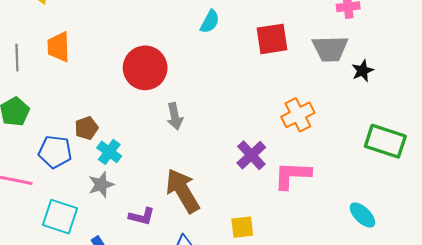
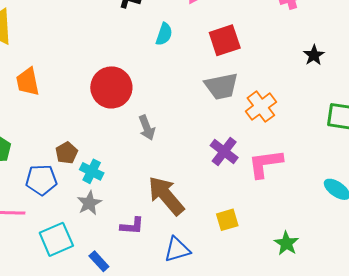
gray trapezoid: (330, 49) -> (221, 86), moved
cyan square: (60, 217) -> (56, 239), turned -32

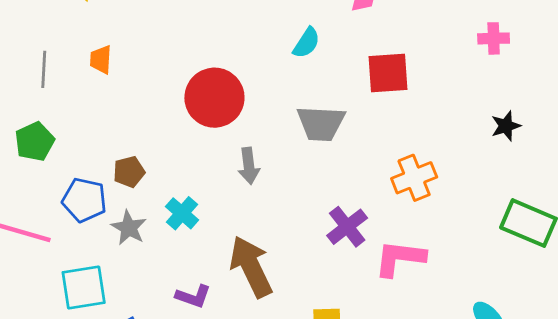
orange trapezoid: (28, 82) -> (101, 60), size x0.7
gray trapezoid: (221, 86) -> (321, 123), moved
cyan cross: (92, 171) -> (182, 213), moved
gray star: (89, 203) -> (129, 228), moved, turned -30

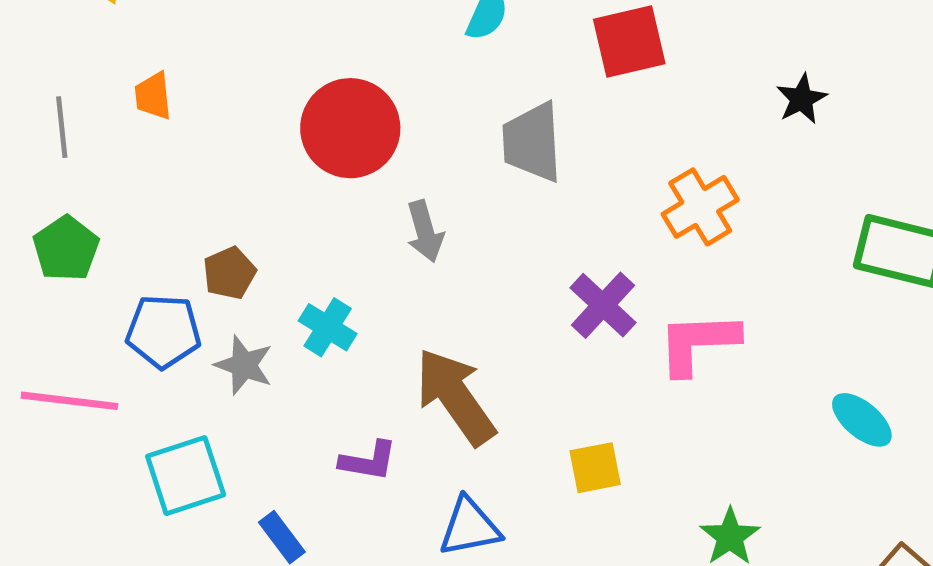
gray trapezoid: (321, 123) -> (532, 142), turned 93
black star: (506, 126) -> (802, 99), moved

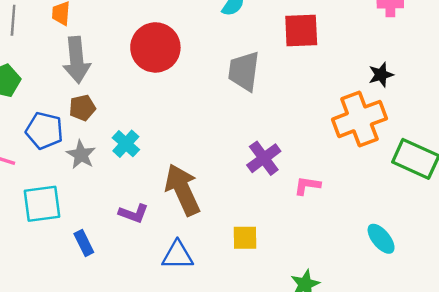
orange cross: (700, 207) -> (359, 119), moved, size x1.4
gray arrow: (425, 231) -> (77, 60), moved, size x1.5
pink L-shape: (698, 343) -> (307, 186), size x0.6

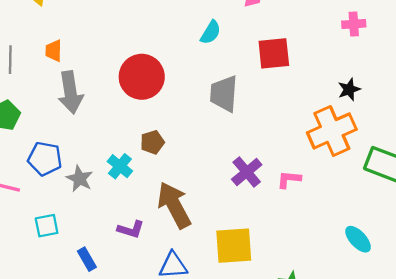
brown pentagon: (82, 108) -> (152, 142), moved
pink L-shape: (307, 186) -> (289, 179), moved
cyan square: (42, 204) -> (47, 226), size x0.7
yellow square: (245, 238) -> (234, 246), size x1.6

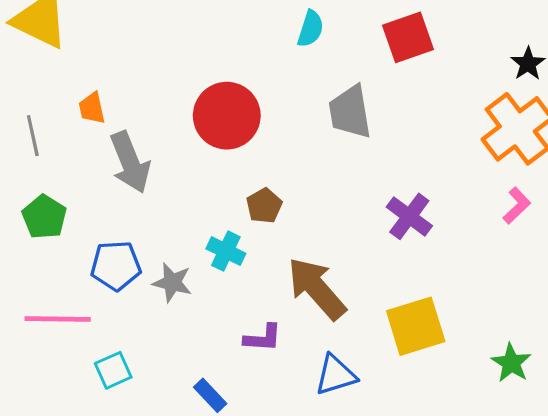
pink L-shape: (289, 179) -> (517, 206), moved, turned 145
cyan square: (47, 226) -> (113, 370), moved

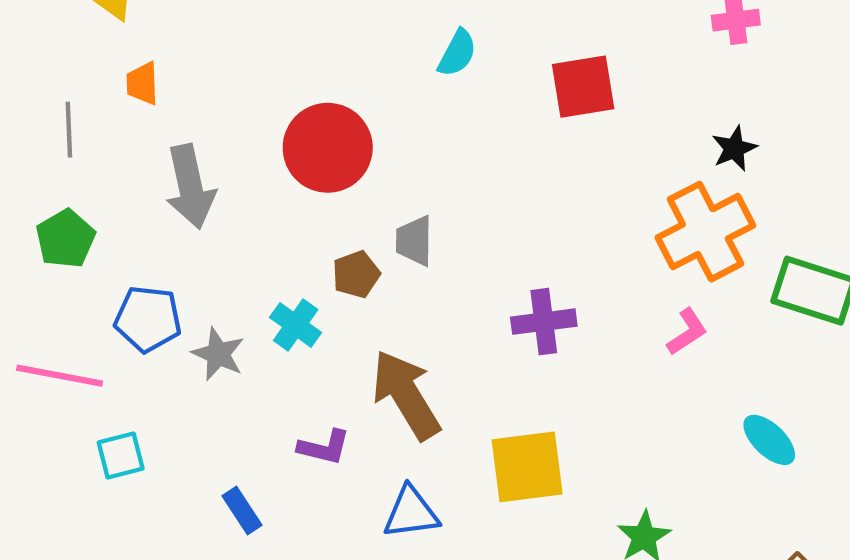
orange trapezoid: (92, 108) -> (142, 83), moved
gray trapezoid: (350, 112) -> (414, 241), moved, size x0.7
purple cross: (409, 216) -> (544, 322), turned 36

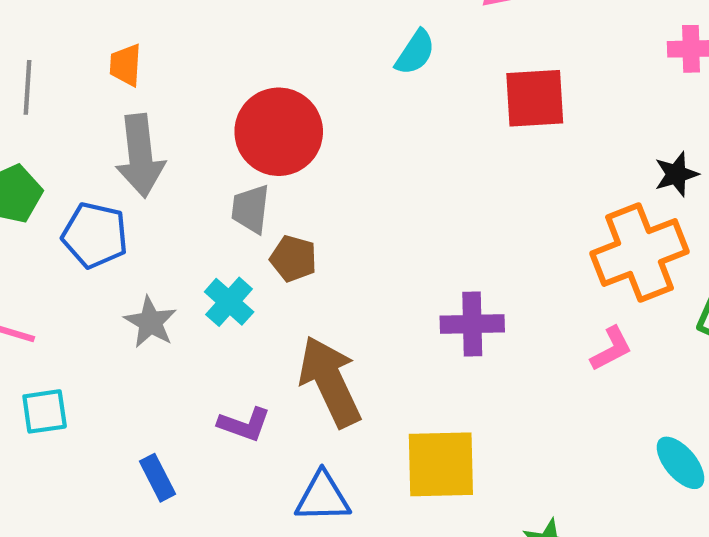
orange trapezoid: (142, 83) -> (126, 65), moved
gray trapezoid: (414, 241) -> (251, 209), moved
brown pentagon: (356, 274) -> (293, 258), turned 30
blue pentagon: (148, 319) -> (95, 235), moved

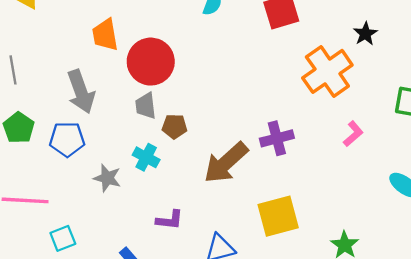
orange trapezoid: (126, 65) -> (105, 35), moved, size x1.4
orange cross: (640, 253) -> (327, 71), moved
brown arrow: (330, 381) -> (226, 163), moved, turned -93

